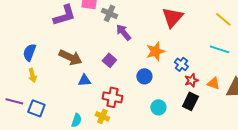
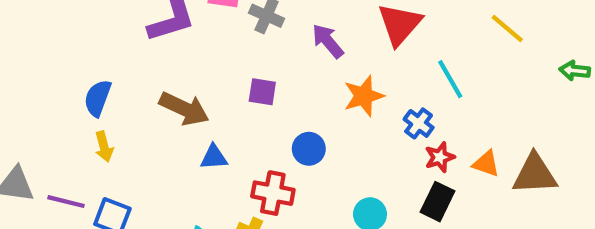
purple arrow: (123, 32) -> (328, 41), moved
cyan line: (219, 49) -> (450, 79), moved, turned 42
purple square: (109, 60) -> (262, 92), moved, turned -32
blue circle: (144, 76) -> (309, 149), moved

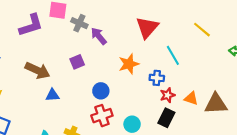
purple arrow: (328, 41) -> (99, 36), moved
purple square: (262, 92) -> (77, 62), turned -32
blue cross: (419, 123) -> (157, 78), turned -32
red cross: (273, 193) -> (102, 116), moved, turned -30

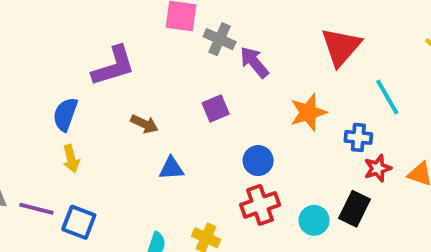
purple L-shape: (31, 25) -> (114, 66), moved
brown arrow: (37, 70) -> (144, 124), size x0.6
black rectangle: (166, 118) -> (355, 209), moved

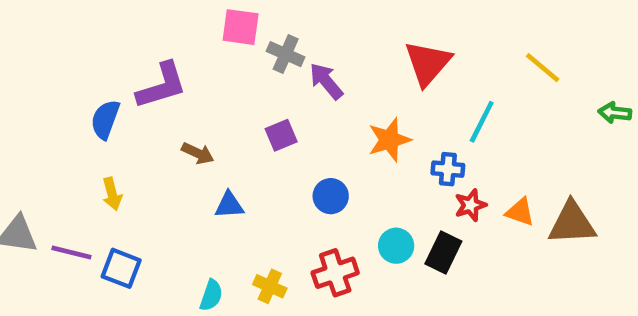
cyan line: (387, 97) -> (482, 122), turned 57
blue semicircle: (65, 114) -> (105, 119), moved
red cross: (260, 205) -> (335, 273), moved
cyan circle: (314, 220) -> (396, 246), moved

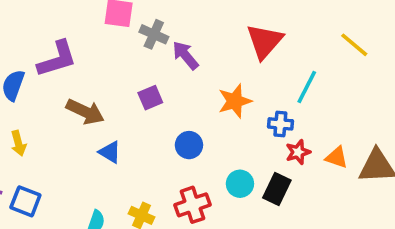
brown arrow: (198, 153) -> (85, 112), size x1.5
blue triangle: (229, 205) -> (110, 152), turned 35

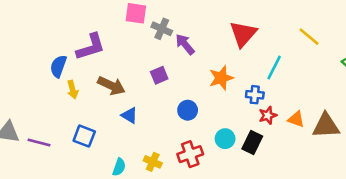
yellow arrow: (18, 143) -> (73, 90), moved
blue square: (25, 201) -> (84, 136), moved

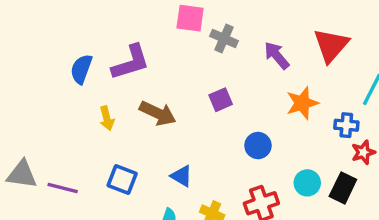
purple arrow: (185, 44) -> (277, 55), moved
blue semicircle: (58, 66) -> (81, 69), moved
blue triangle: (129, 115) -> (182, 176), moved

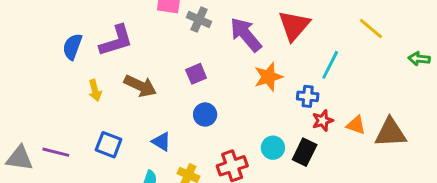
purple arrow: (277, 55) -> (246, 35), size x1.4
blue circle: (258, 146) -> (205, 115), moved
gray triangle: (22, 174) -> (20, 158), moved

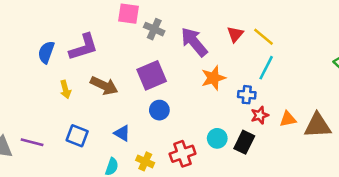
red triangle: (294, 26) -> (235, 34), size x0.6
yellow line: (371, 29) -> (264, 37), moved
purple square: (196, 74) -> (152, 75), size x1.6
orange triangle: (356, 125) -> (288, 119), turned -30

